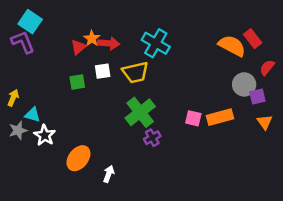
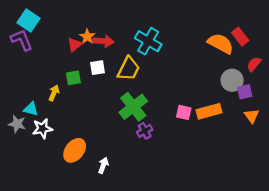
yellow trapezoid: (135, 72) -> (129, 69), turned -50
yellow arrow: (13, 98) -> (54, 93), moved
gray star: (18, 130) -> (17, 124), turned 30
white star: (45, 135) -> (42, 129), turned 30

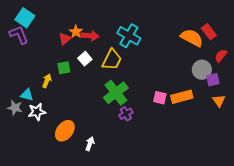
white square: (98, 68) -> (85, 59), turned -32

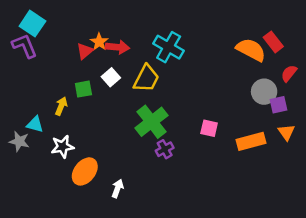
orange rectangle: (182, 97) -> (251, 141), moved
white star: (37, 112) -> (62, 147), moved

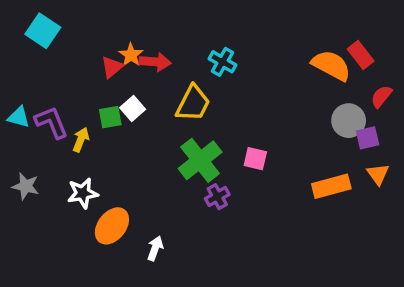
purple L-shape: (25, 46) -> (52, 122), moved
cyan cross: (169, 47) -> (222, 62), size x0.7
white square: (111, 77) -> (133, 108), moved
cyan triangle: (35, 124) -> (19, 117), moved
pink square: (209, 128) -> (255, 159), moved

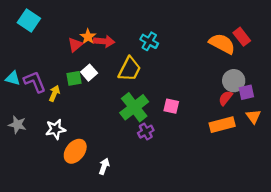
red semicircle: (381, 96) -> (226, 98), moved

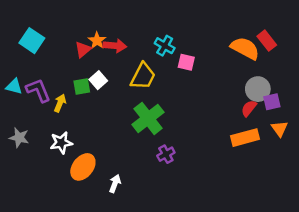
cyan square: (29, 20) -> (32, 41), moved
pink square: (171, 106) -> (186, 62), moved
purple cross: (146, 132) -> (166, 154), moved

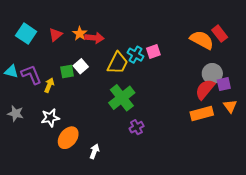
cyan cross: (165, 46) -> (135, 55), moved
red triangle: (83, 49) -> (56, 35), moved
pink square: (186, 62) -> (153, 51), turned -32
red semicircle: (249, 108) -> (205, 89), size x1.5

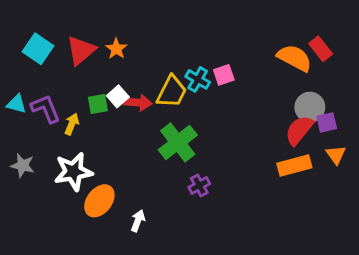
red triangle: (56, 35) -> (81, 50), size x1.5
red arrow: (94, 38) -> (138, 103), moved
white star: (50, 118) -> (73, 172), size x1.4

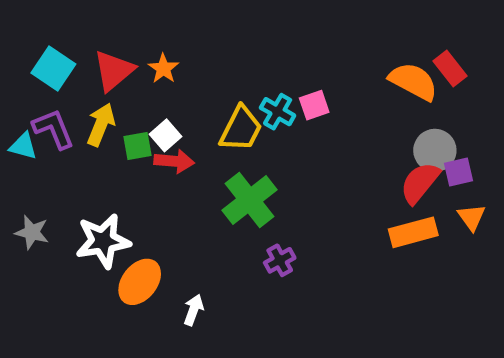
red arrow: (138, 103) -> (174, 161), moved
purple L-shape: (46, 109) -> (53, 129), moved
yellow arrow: (72, 124) -> (101, 125), moved, size x1.4

